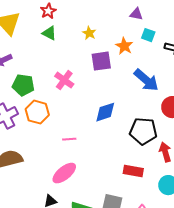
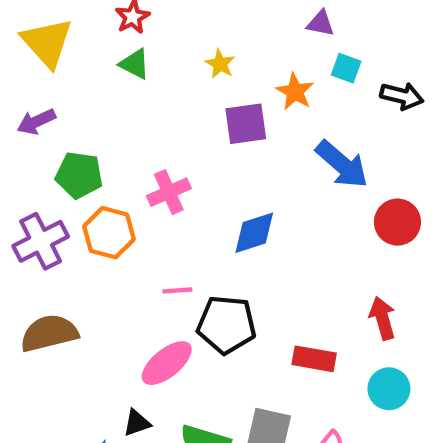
pink cross: (64, 80) -> (169, 192), moved, turned 30
black pentagon: (143, 131) -> (227, 325), moved

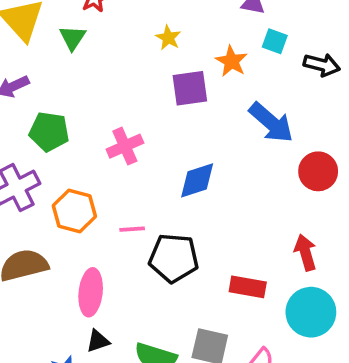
green triangle: (135, 64) -> (73, 38), moved, turned 36
orange hexagon: (109, 233) -> (74, 211), moved
pink ellipse: (167, 363) -> (91, 292), moved, turned -45
cyan circle: (389, 389) -> (311, 312), size x1.4

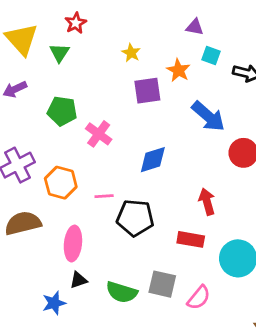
green pentagon: (49, 132) -> (62, 111), moved
pink cross: (125, 146) -> (99, 134), turned -30
red arrow: (305, 253) -> (207, 202), moved

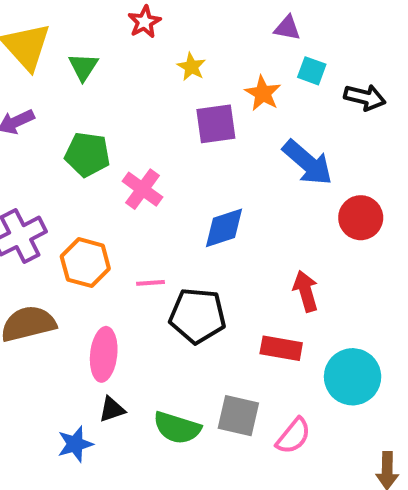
red star: (76, 23) -> (144, 22), moved

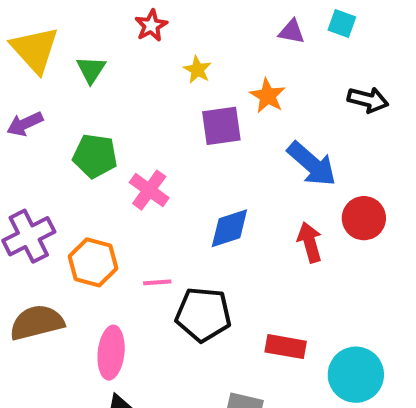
cyan square: (312, 71) -> (342, 24), moved
red arrow: (306, 291) -> (310, 242), moved

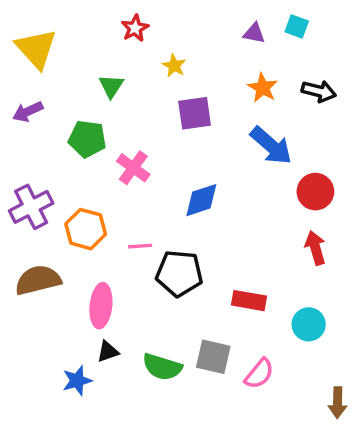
green triangle: (91, 70) -> (111, 86), moved
orange star: (268, 96) -> (263, 88), moved
red arrow: (310, 242) -> (315, 248), moved
cyan circle: (356, 375) -> (309, 324), size x0.7

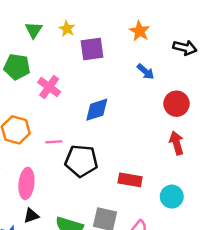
yellow star: (174, 66) -> (67, 29), moved
black arrow: (319, 91) -> (185, 48), moved
blue arrow: (271, 146) -> (146, 72), size x0.6

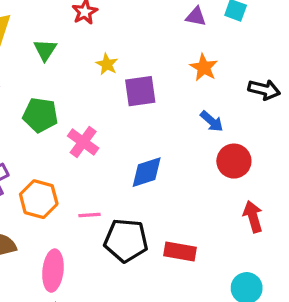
green triangle: (34, 30) -> (45, 50), moved
red circle: (176, 104) -> (234, 161), moved
red rectangle: (130, 180) -> (180, 252), moved

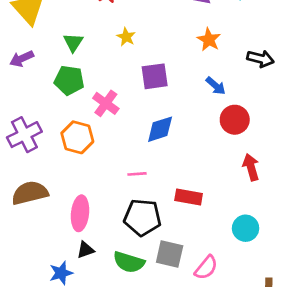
green triangle: (45, 50) -> (73, 42), moved
purple square: (140, 91) -> (155, 76), moved
orange hexagon: (39, 199) -> (77, 137), moved
pink line: (89, 215) -> (137, 174), moved
black pentagon: (126, 240) -> (142, 217), moved

